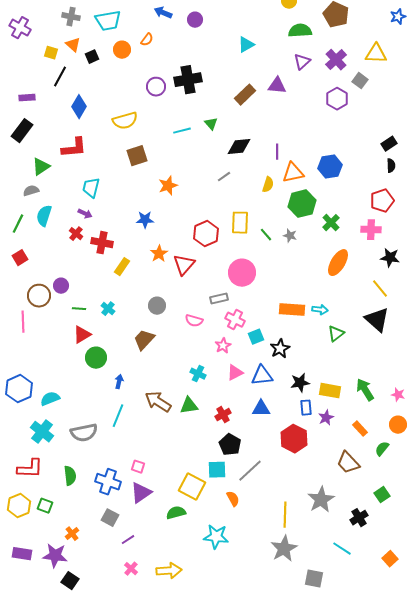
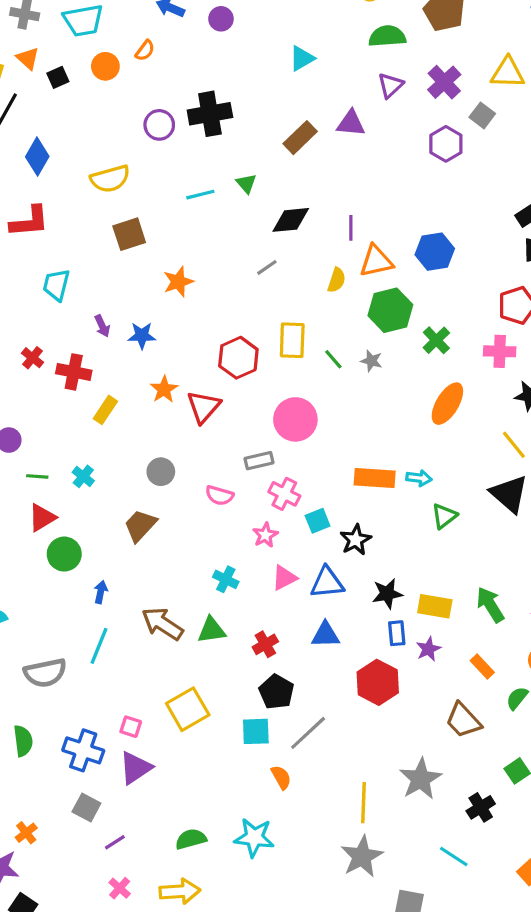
purple arrow: (85, 214) -> (102, 326), moved, turned 40
yellow square: (192, 487) -> (188, 709), moved, turned 32
green semicircle: (176, 513) -> (191, 839), moved

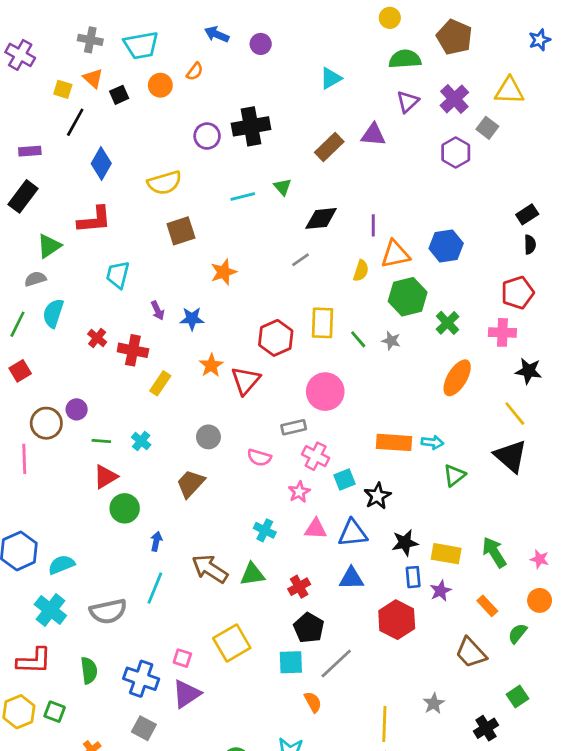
pink triangle: (284, 578) -> (316, 529), turned 30
gray star: (421, 779) -> (434, 703), size x0.6

